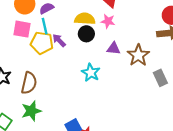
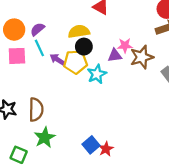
pink star: (108, 21) -> (125, 46), moved
yellow pentagon: (42, 43) -> (75, 62), moved
brown star: (138, 55) -> (142, 57), turned 30
cyan star: (91, 73) -> (97, 74), moved, turned 30

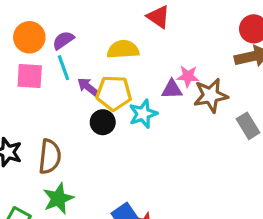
black circle: (84, 47) -> (103, 122), moved

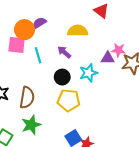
orange circle: (29, 37) -> (24, 30), moved
cyan line: (64, 68) -> (38, 55), moved
purple arrow: (88, 87) -> (64, 52), moved
yellow pentagon: (114, 93) -> (69, 100), moved

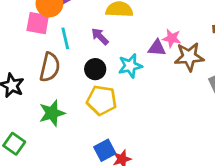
brown semicircle: (27, 98) -> (50, 67), moved
green star: (31, 125) -> (52, 113), moved

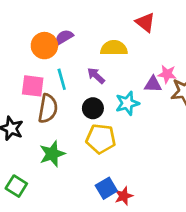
pink square: (38, 23) -> (33, 86), moved

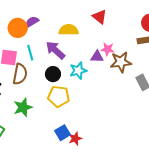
red triangle: (145, 22) -> (99, 17), moved
purple arrow: (96, 76) -> (55, 50), size x1.5

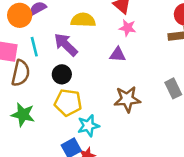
pink star: (108, 49) -> (128, 28), moved
brown star: (121, 62) -> (127, 99), moved
cyan star: (78, 71) -> (88, 126), moved
green star: (23, 107) -> (23, 115), turned 30

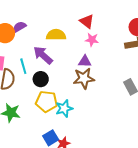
cyan line: (34, 47) -> (23, 66), moved
brown star: (127, 99) -> (84, 78), moved
cyan star: (88, 126) -> (64, 108), moved

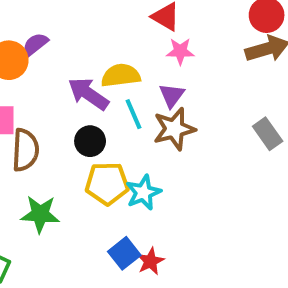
yellow semicircle: (56, 35) -> (121, 76), moved
purple triangle: (85, 61) -> (172, 95), turned -48
cyan line: (23, 66) -> (134, 114), moved

